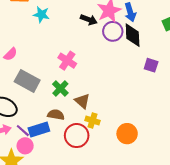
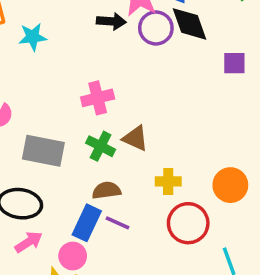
pink cross: (67, 61) -> (98, 98), turned -30
brown triangle: (82, 101) -> (135, 138), moved
blue rectangle: (39, 129) -> (87, 223), turned -30
purple line: (23, 131) -> (118, 223), moved
red circle: (77, 136) -> (188, 223), moved

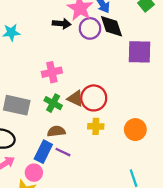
purple square: (234, 63) -> (140, 52), size x1.6
red circle: (188, 223) -> (94, 98), moved

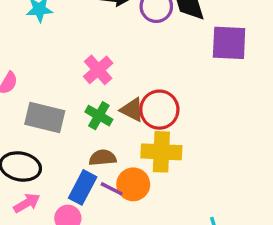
pink cross: (52, 72) -> (98, 70), turned -30
yellow cross: (96, 126) -> (161, 152), size x1.6
orange circle: (135, 130) -> (133, 184), moved

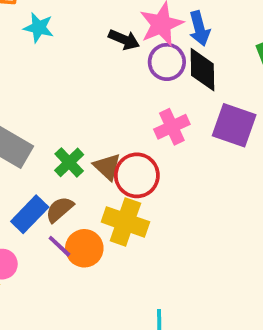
pink cross: (98, 70) -> (172, 127), moved
brown semicircle: (103, 158) -> (60, 209), turned -52
blue rectangle: (83, 187) -> (30, 214), moved

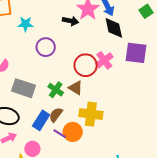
purple circle: (167, 62) -> (46, 47), moved
red circle: (137, 175) -> (86, 65), moved

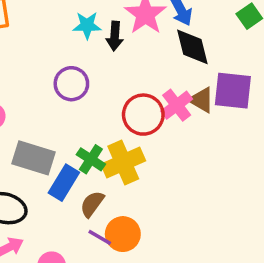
black arrow: (70, 21) -> (115, 36), turned 84
cyan star: (26, 24) -> (87, 25), moved
brown triangle: (76, 88) -> (201, 100), moved
yellow cross: (91, 114) -> (123, 162), moved, turned -30
blue rectangle: (41, 120) -> (64, 183), moved

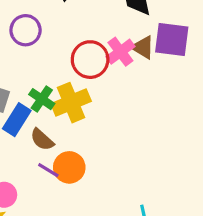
brown semicircle: (92, 204) -> (42, 140), turned -85

